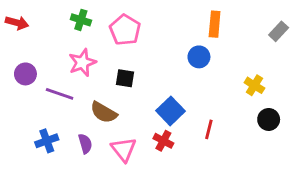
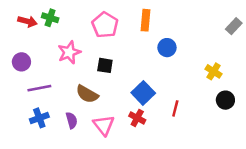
green cross: (81, 20) -> (50, 18), moved
red arrow: (17, 23) -> (27, 21), moved
orange rectangle: (215, 24) -> (146, 20), moved
purple line: (60, 94) -> (39, 88), moved, turned -30

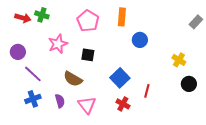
purple line: (39, 88) -> (33, 74), turned 54
red cross: (137, 118) -> (123, 104), moved

